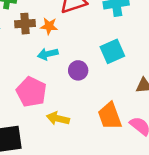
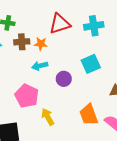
yellow arrow: (58, 118) -> (48, 117), turned 48

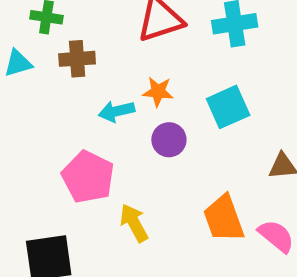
orange star: (41, 44) -> (158, 92), moved

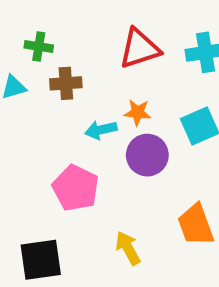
purple circle: (169, 140) -> (147, 155), size x1.4
yellow arrow: (134, 223) -> (128, 248), moved

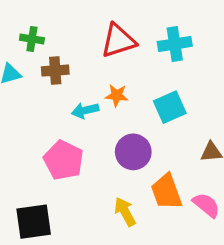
purple circle: (147, 155) -> (133, 152), moved
yellow arrow: (128, 248) -> (125, 212), moved

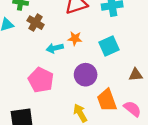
brown cross: (55, 71) -> (36, 23), turned 35

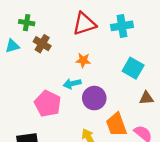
cyan square: (109, 46) -> (133, 68), moved, turned -36
cyan arrow: (55, 48) -> (72, 84), moved

